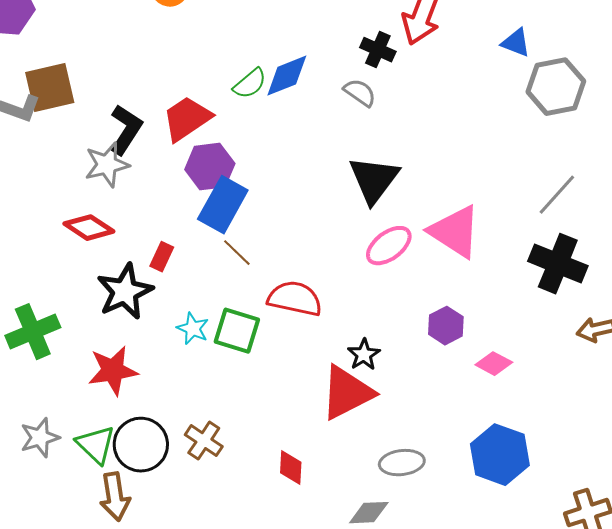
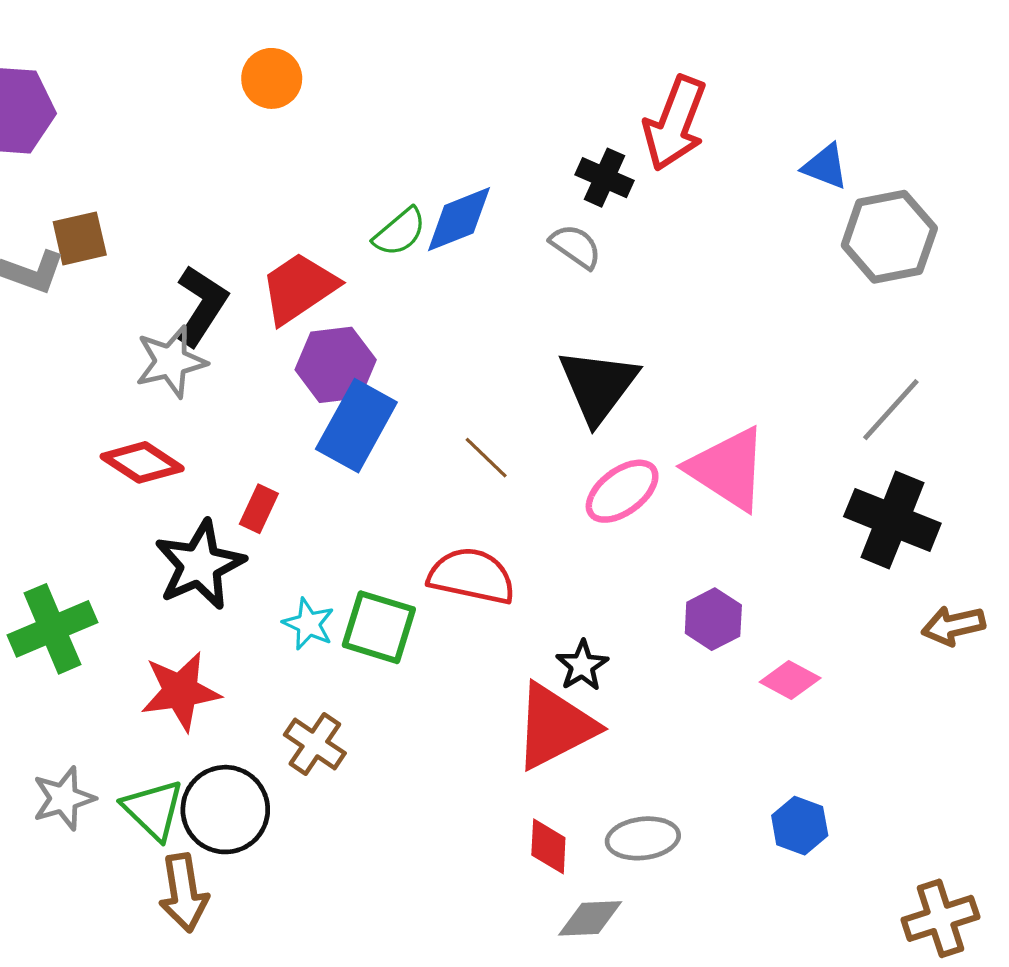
brown square: (50, 88) -> (80, 238), size x0.7
brown line: (237, 253) -> (486, 458), moved
brown cross: (204, 441) -> (315, 744), moved
blue hexagon: (500, 455) -> (800, 826), size x0.6
red diamond: (291, 468) -> (548, 846), moved

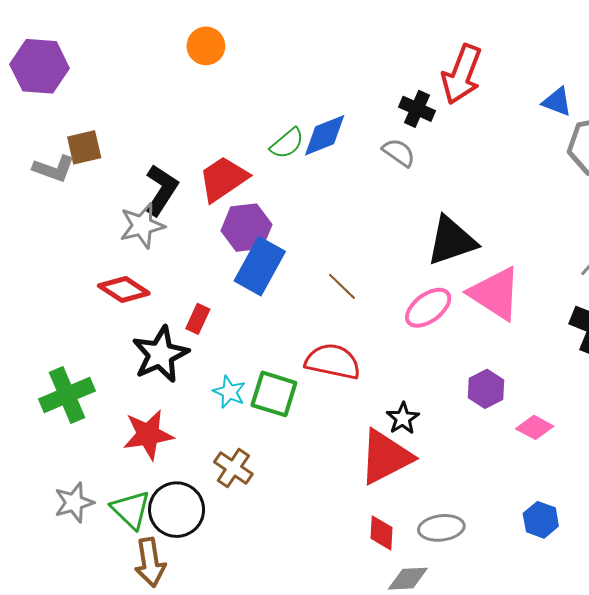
black triangle: (598, 386) -> (451, 241), moved, turned 34

